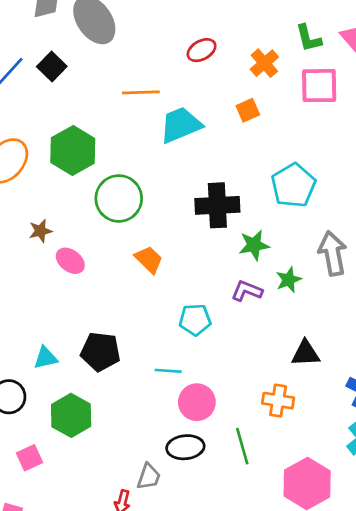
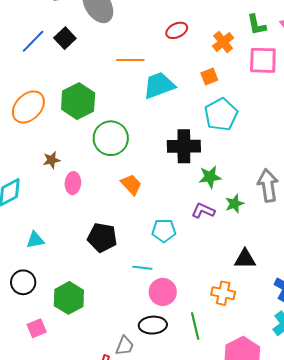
cyan pentagon: (293, 185) -> (221, 115), moved
pink ellipse: (70, 261) -> (73, 183), turned 55
black pentagon: (100, 352) -> (102, 238), moved
cyan triangle: (46, 358) -> (35, 240), moved

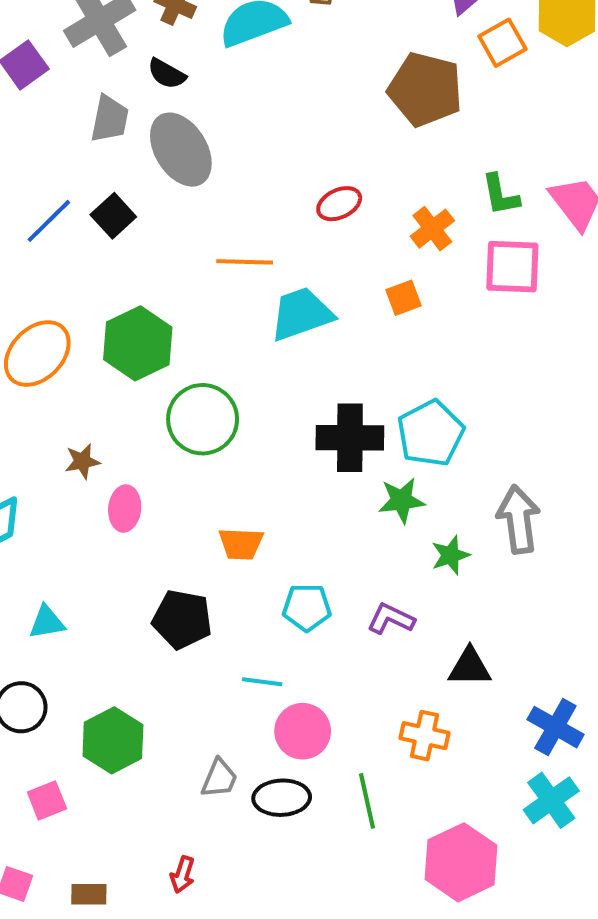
cyan pentagon: (221, 115) -> (431, 433), moved
orange trapezoid: (131, 184) -> (241, 544), moved, turned 135
purple L-shape: (203, 211) -> (391, 619), moved
gray trapezoid: (125, 346) -> (219, 778), moved

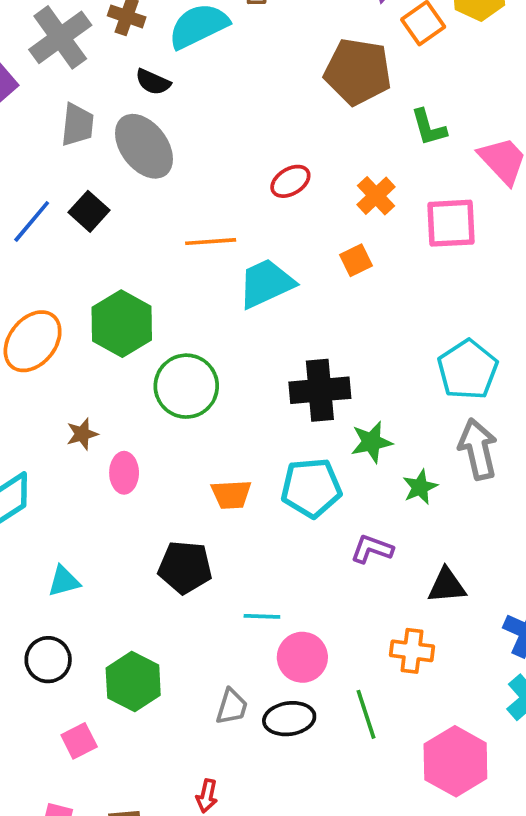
black semicircle: (167, 74) -> (153, 82), moved
green L-shape: (500, 195) -> (429, 127), moved
cyan pentagon: (431, 433) -> (468, 370), moved
cyan pentagon: (307, 607) -> (311, 488), moved, size x1.4

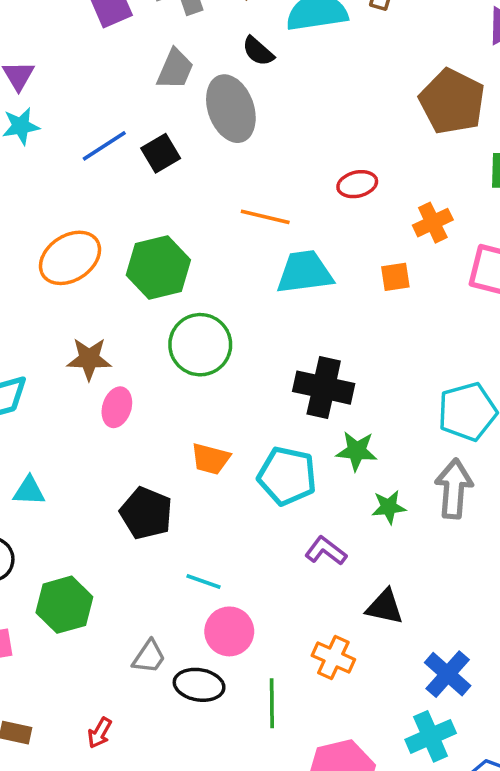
brown star: (82, 434) -> (89, 359), size x1.4

